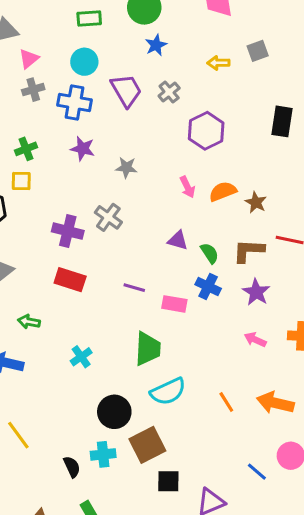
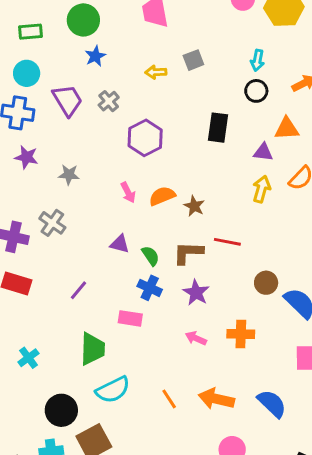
purple line: (134, 288) -> (78, 290), turned -65
pink rectangle: (174, 304) -> (130, 318), moved

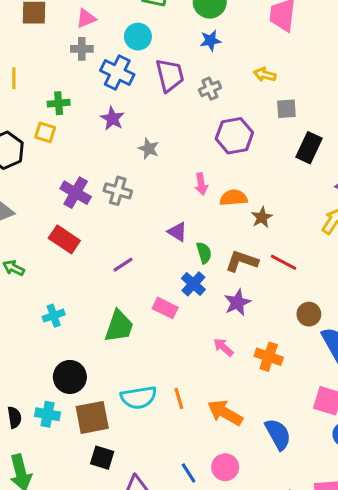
gray square: (193, 60) -> (286, 109), moved
gray cross: (52, 223) -> (118, 191), turned -36
cyan semicircle: (113, 390) -> (139, 397), moved

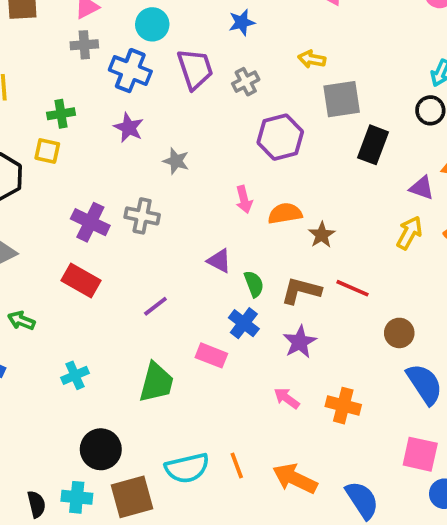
gray square: (286, 109) -> (342, 99), size x1.5
brown circle: (309, 314) -> (399, 333), moved

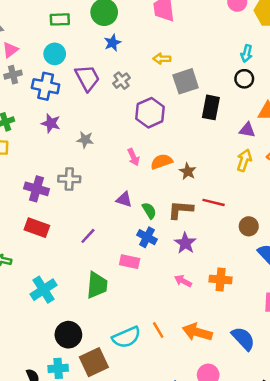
cyan cross: (75, 375) -> (43, 290), size x1.5

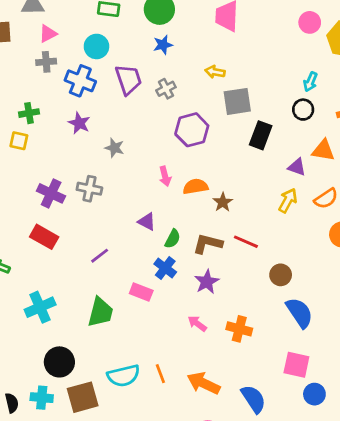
green semicircle: (149, 211) -> (173, 239), turned 49

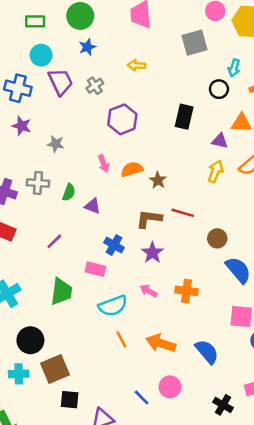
cyan circle: (96, 46) -> (41, 55), moved
cyan arrow: (310, 82) -> (234, 68), moved
gray square: (237, 101) -> (194, 43), moved
green semicircle: (173, 239) -> (69, 192), moved
cyan semicircle: (124, 376) -> (113, 306), moved

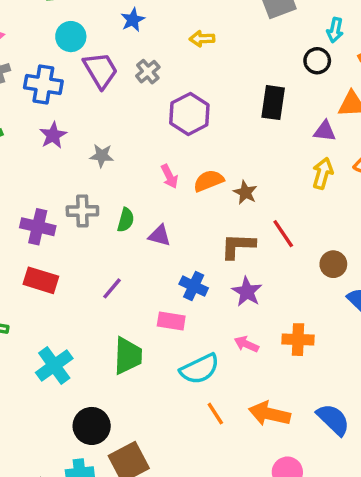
purple star: (22, 126) -> (53, 135), turned 30
red line: (183, 213) -> (283, 234), turned 45

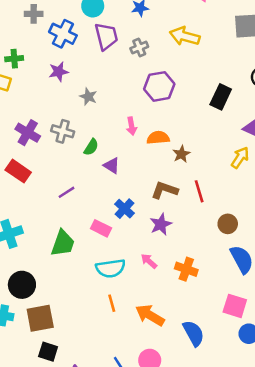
yellow arrow: (202, 39) -> (185, 36), size x1.6

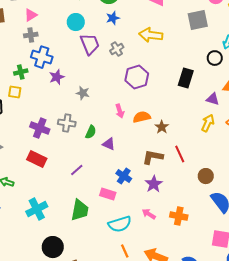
blue cross: (63, 34) -> (42, 57), moved

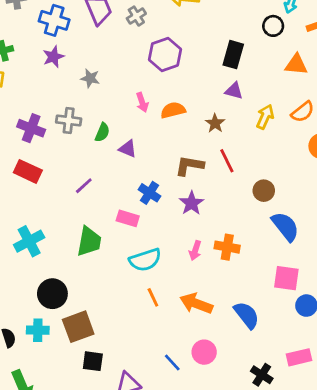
blue cross: (42, 57) -> (54, 20), moved
purple triangle: (213, 99) -> (234, 91), moved
brown star: (162, 127) -> (215, 123), moved
pink arrow: (149, 214) -> (195, 251), moved, turned -104

